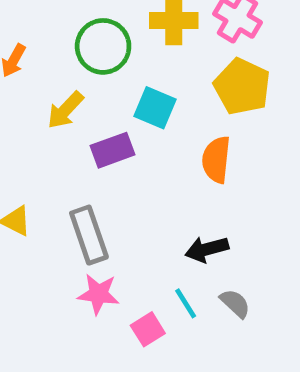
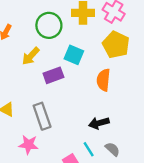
pink star: (98, 294) -> (28, 145), moved

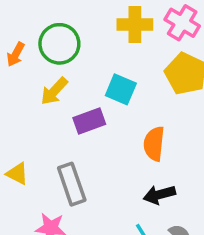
green circle: (49, 25) -> (59, 44), moved
orange semicircle: (103, 80) -> (154, 144), moved

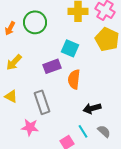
yellow arrow: (54, 91) -> (14, 62), moved
orange semicircle: (154, 144) -> (74, 79), moved

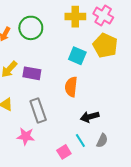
cyan square: (70, 48) -> (77, 56), moved
purple rectangle: (52, 66) -> (32, 73), moved, turned 30
gray semicircle: (104, 131) -> (102, 141), turned 72

